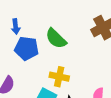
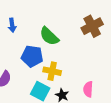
blue pentagon: (27, 48) -> (32, 56), moved

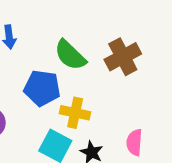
brown cross: (92, 26) -> (123, 57), moved

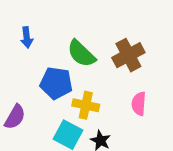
pink semicircle: (134, 142) -> (139, 104), moved

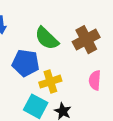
yellow cross: (86, 105) -> (50, 82), turned -30

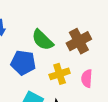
yellow cross: (50, 82) -> (60, 74), moved

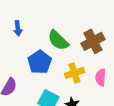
blue pentagon: (23, 63) -> (40, 62), turned 30

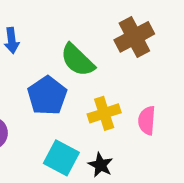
brown cross: (93, 41) -> (134, 37), moved

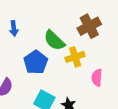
yellow cross: (104, 113) -> (75, 57), moved

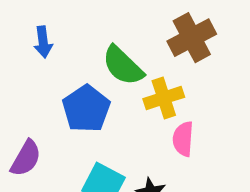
pink semicircle: (97, 78) -> (183, 139), moved

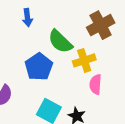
blue arrow: (43, 42) -> (27, 18), moved

